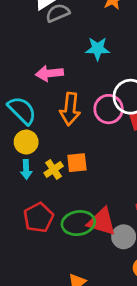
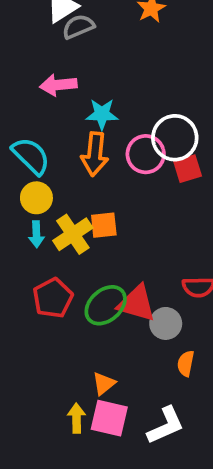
cyan star: (98, 49) -> (102, 114), moved
pink arrow: (49, 73) -> (58, 85), moved
yellow cross: (54, 169) -> (73, 234), size x1.5
green ellipse: (78, 223) -> (106, 305), turned -32

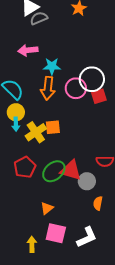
cyan arrow: (36, 234) -> (16, 124), moved
orange triangle: (104, 384) -> (47, 208), moved
yellow arrow: (76, 418) -> (32, 244), moved

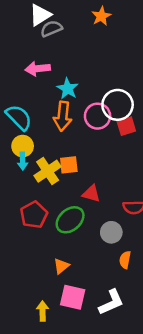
cyan star: (52, 66) -> (68, 89), turned 30
red triangle: (71, 170) -> (91, 194), moved, size x0.7

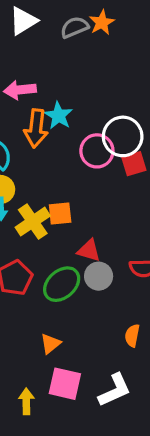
gray semicircle: (51, 29) -> (74, 27), moved
orange arrow: (63, 116) -> (36, 128), moved
gray circle: (111, 232) -> (99, 276), moved

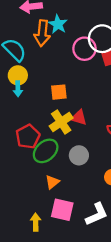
yellow cross: (33, 222) -> (61, 122), moved
gray circle: (99, 276) -> (79, 155), moved
green ellipse: (62, 284) -> (46, 151), moved

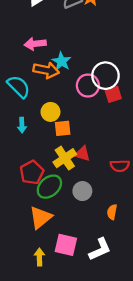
orange arrow: (42, 33) -> (46, 70), turned -85
yellow circle: (18, 75) -> (50, 112), moved
orange triangle: (52, 182) -> (41, 217), moved, size x1.6

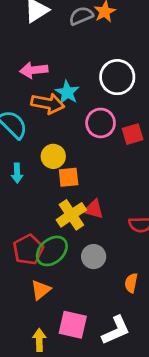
white circle: (105, 76) -> (117, 77), moved
red pentagon: (32, 172) -> (28, 250), moved
orange triangle: (41, 217) -> (41, 290), size x0.7

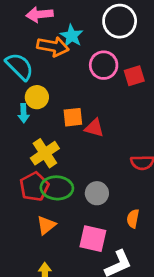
yellow circle: (53, 156) -> (37, 97), moved
red triangle: (94, 209) -> (94, 128), moved
yellow cross: (71, 215) -> (45, 153), moved
green ellipse: (52, 251) -> (57, 188), turned 44
pink square: (73, 325) -> (93, 239), moved

